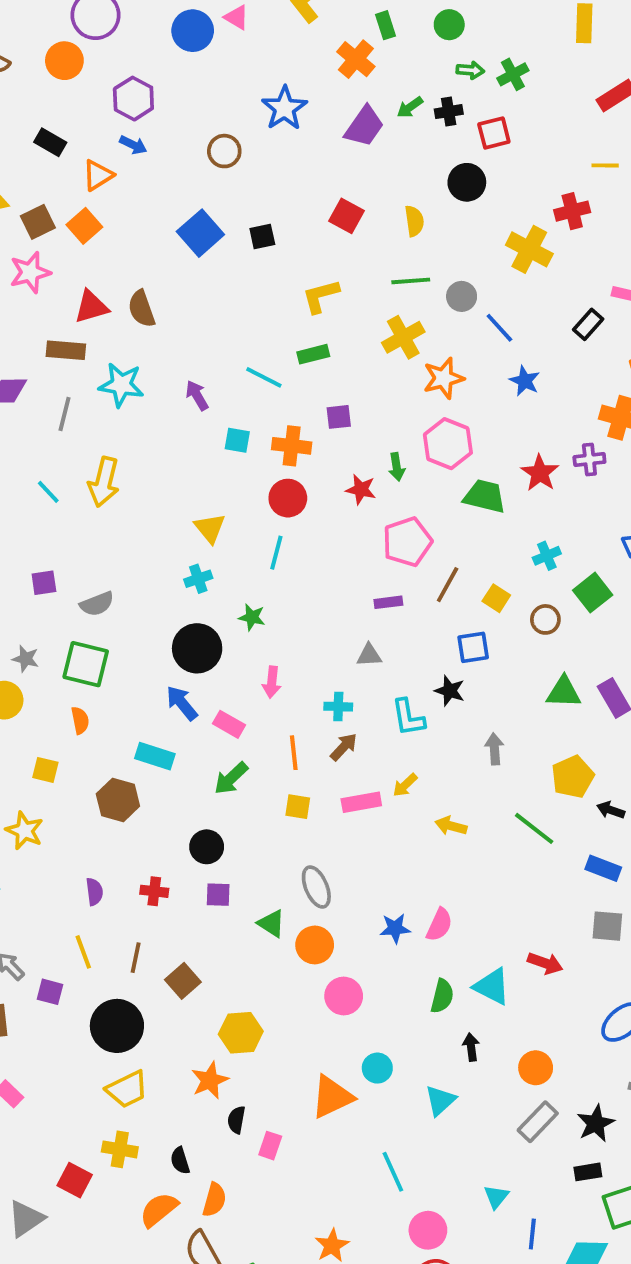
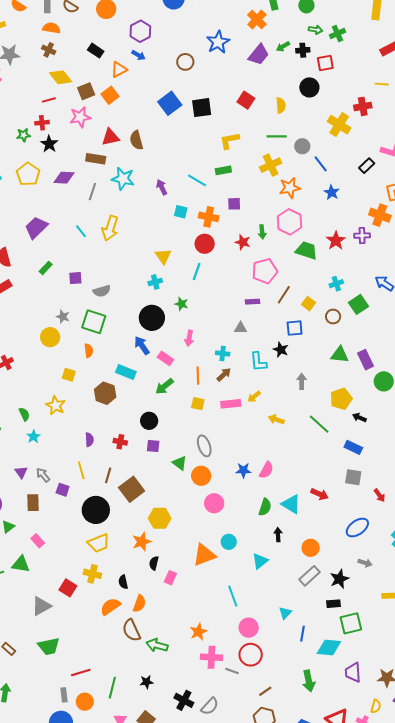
black square: (262, 236) -> (202, 108), size x1.5
brown square: (183, 981) -> (132, 489), size x1.4

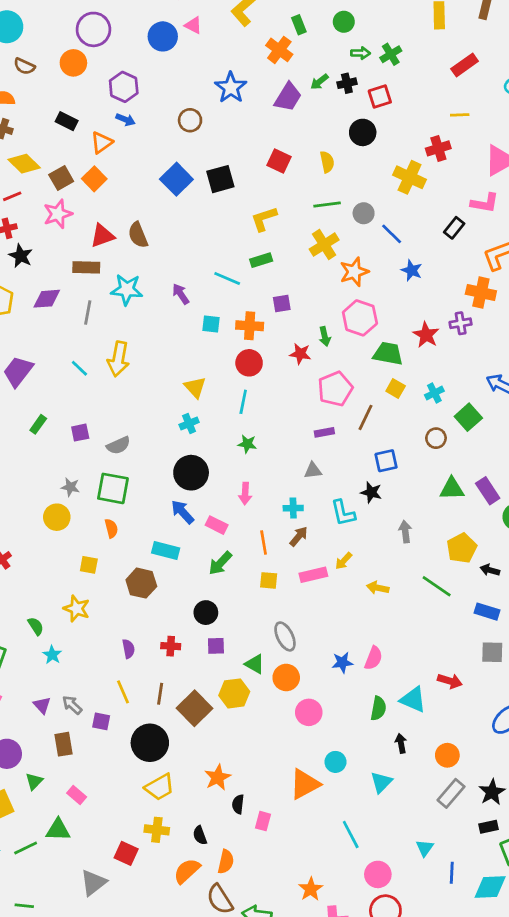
green star: (181, 304) -> (247, 444), moved
yellow square: (309, 304) -> (396, 389), moved
yellow hexagon: (160, 518) -> (234, 693), moved

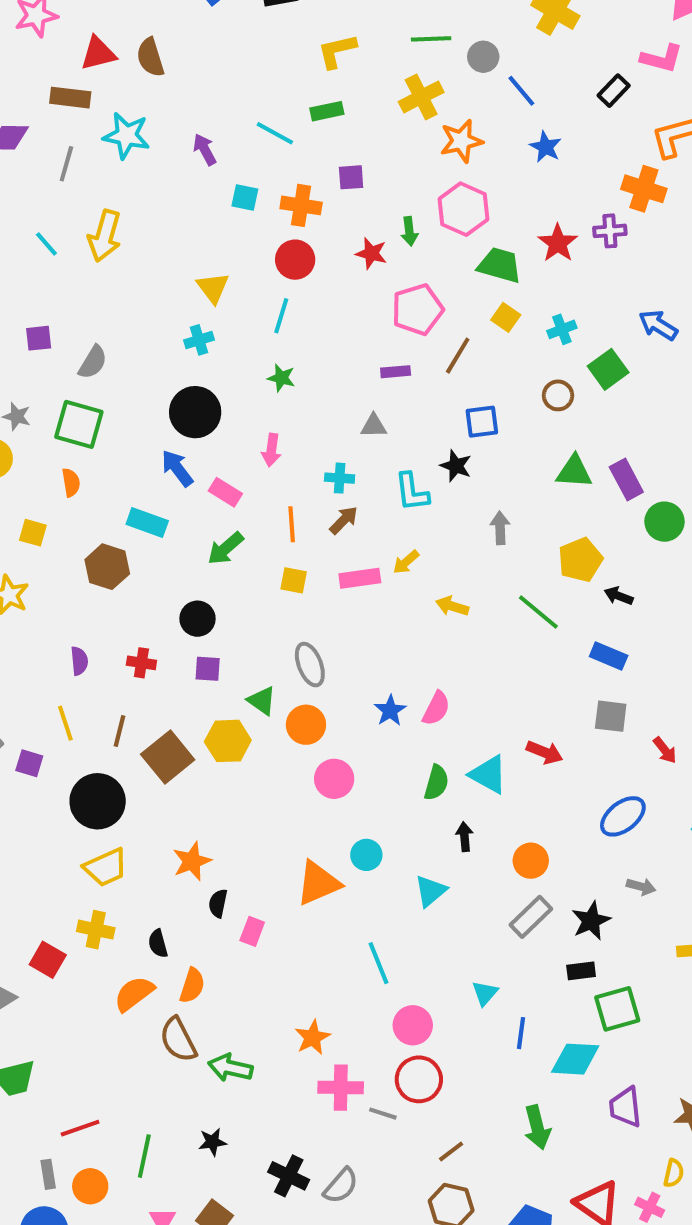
gray semicircle: (118, 445) -> (93, 362), turned -40
blue star: (342, 662) -> (390, 711), turned -30

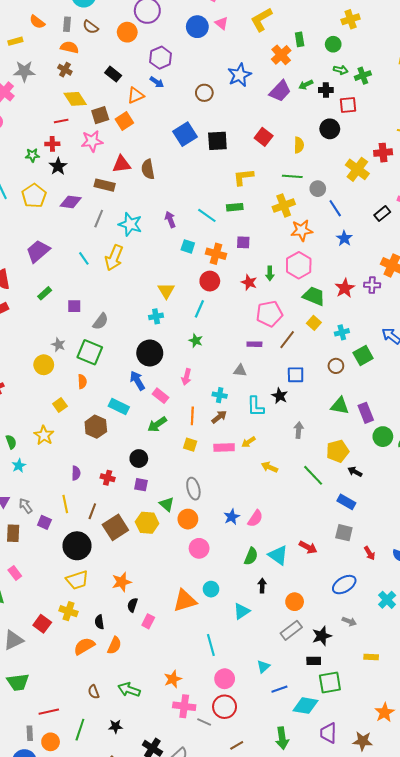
cyan star: (126, 136) -> (130, 224), moved
yellow square: (33, 533) -> (60, 405), turned 32
blue line: (521, 1033) -> (279, 689), turned 56
brown semicircle: (178, 1040) -> (94, 692), moved, size x0.6

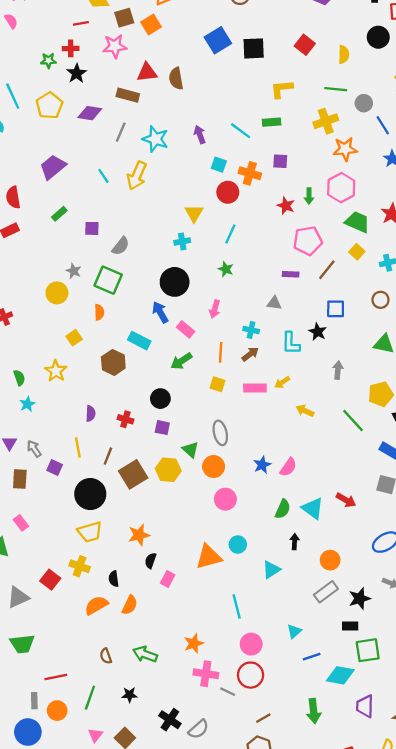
red circle: (210, 281) -> (228, 192), moved

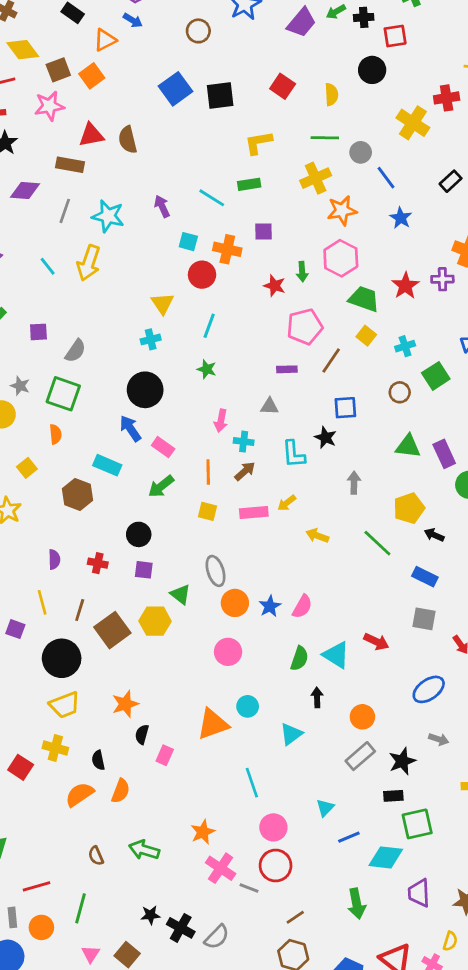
pink arrow: (215, 309) -> (221, 421), moved
orange circle: (214, 467) -> (235, 603), moved
pink cross: (206, 674) -> (221, 868), turned 30
black star: (129, 695) -> (150, 915), moved

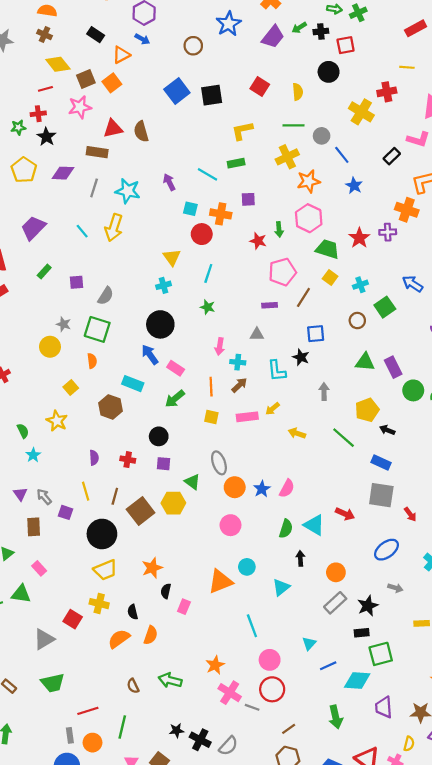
gray square: (424, 619) -> (381, 495), size x1.4

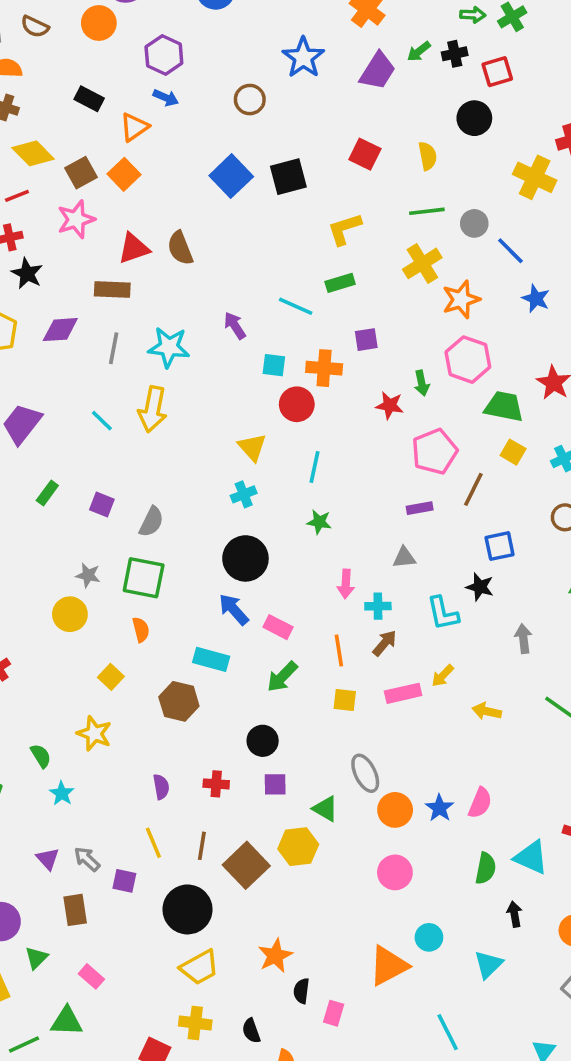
purple square: (77, 282) -> (102, 504), turned 32

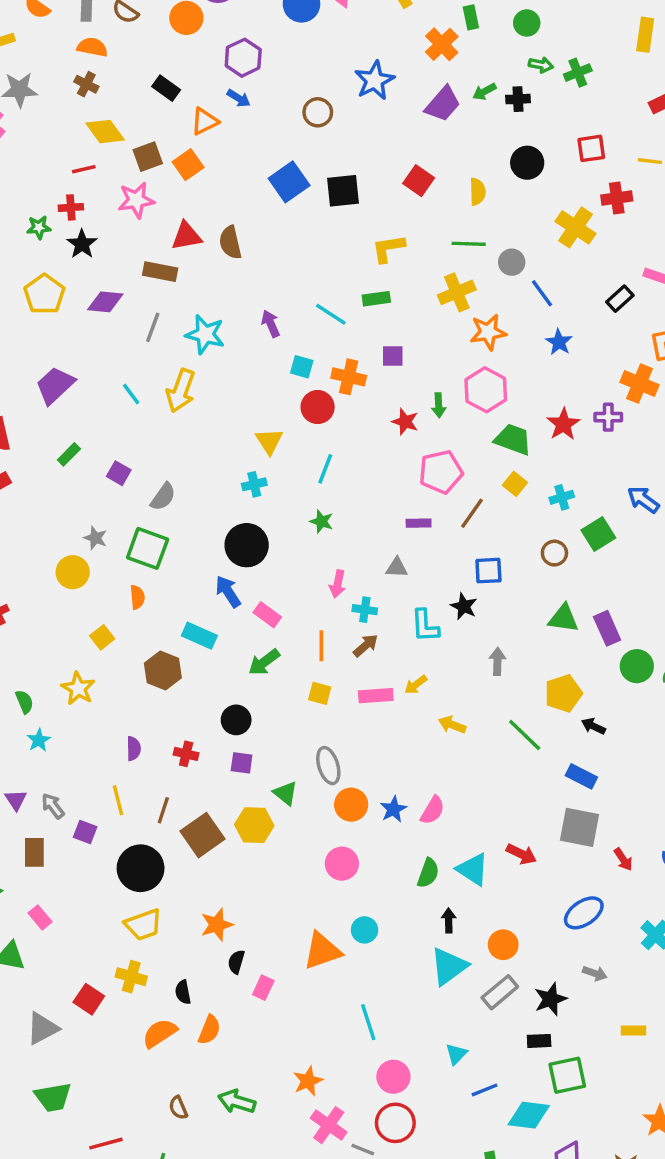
red square: (497, 72) -> (591, 148), moved
cyan triangle: (488, 964) -> (449, 966), moved, size x1.4

